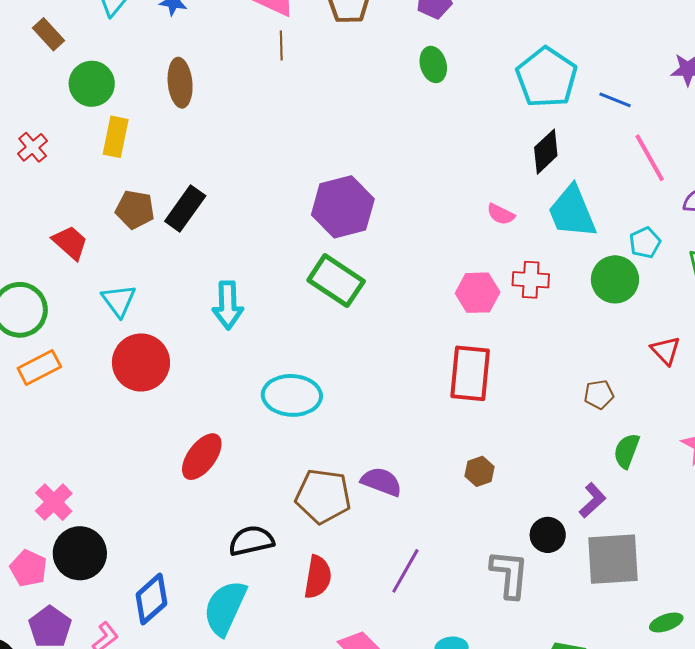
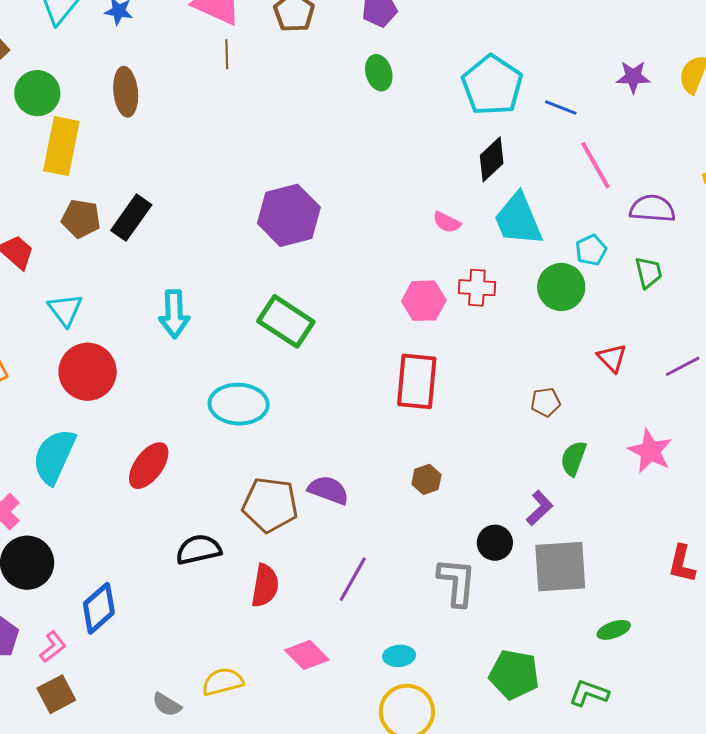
yellow rectangle: (116, 137) -> (61, 146), size x1.4
green rectangle: (336, 281) -> (286, 321), moved
cyan semicircle: (225, 608) -> (54, 456), moved

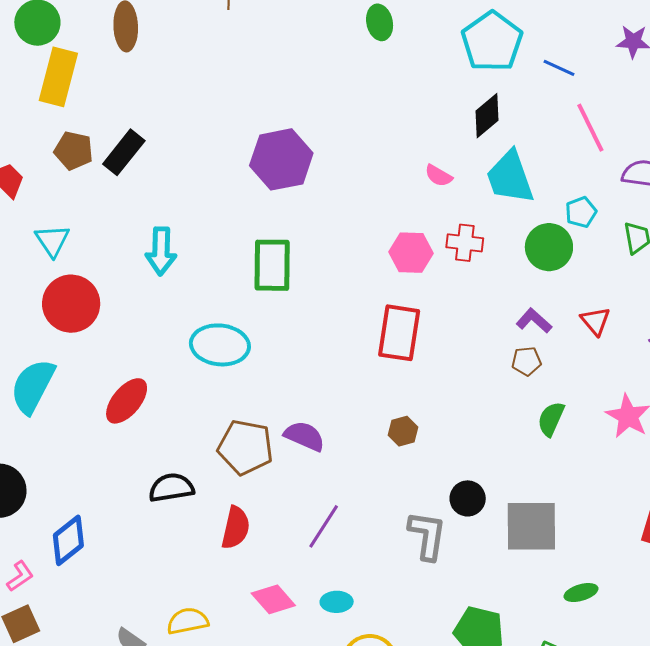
green rectangle: (286, 321) -> (272, 265), turned 54
purple L-shape: (540, 508) -> (534, 321), moved, turned -99
cyan ellipse: (399, 656) -> (337, 602), moved

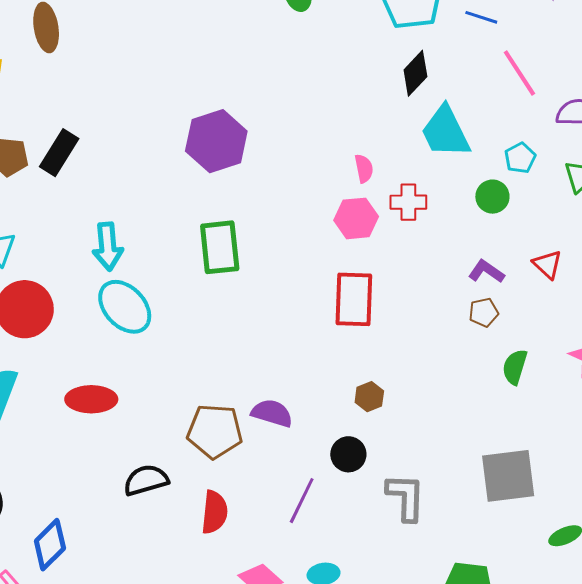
pink semicircle: (439, 176) -> (364, 169), moved, turned -124
green circle: (549, 247) -> (492, 197), size x0.7
cyan ellipse: (220, 345) -> (125, 307), moved, turned 48
red ellipse: (127, 401) -> (91, 399), turned 57
black circle: (468, 498) -> (348, 454), moved

